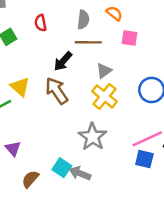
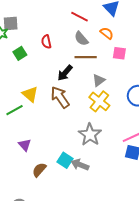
gray semicircle: (83, 20) -> (81, 39), turned 133

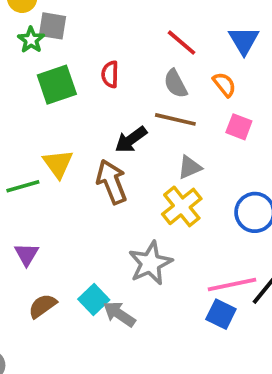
green square: (20, 53) -> (57, 85), size x1.5

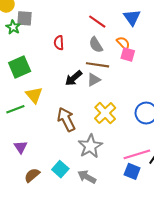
green square: (57, 85) -> (20, 67), moved
pink square: (239, 127) -> (128, 54), moved
gray triangle: (190, 167) -> (94, 80), moved
brown arrow: (112, 182) -> (66, 119), moved
gray arrow: (119, 314) -> (87, 177), moved

